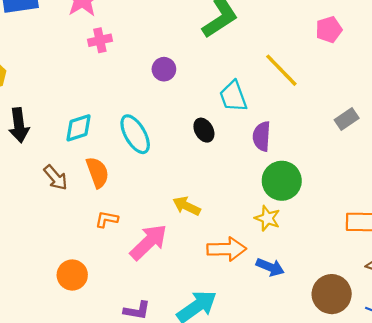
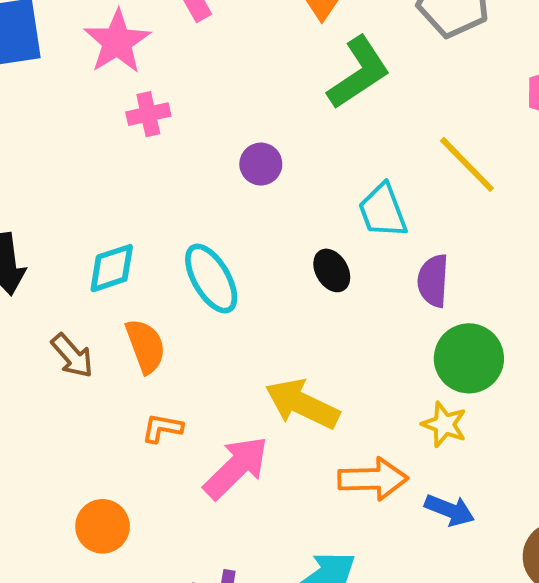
yellow arrow: (187, 206) -> (302, 404), size x1.5

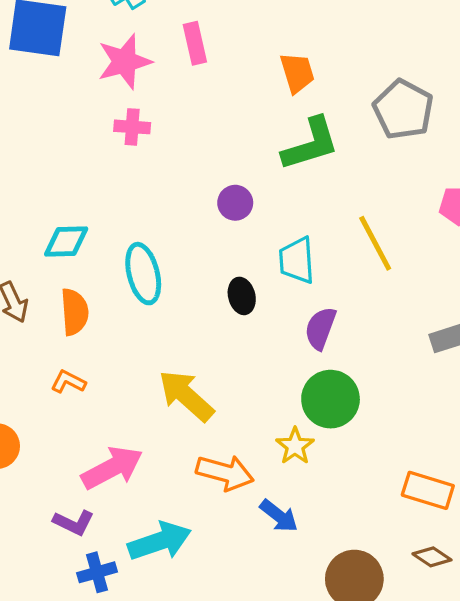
purple circle: (261, 164) -> (235, 203), moved
pink arrow: (236, 468) -> (112, 468), moved

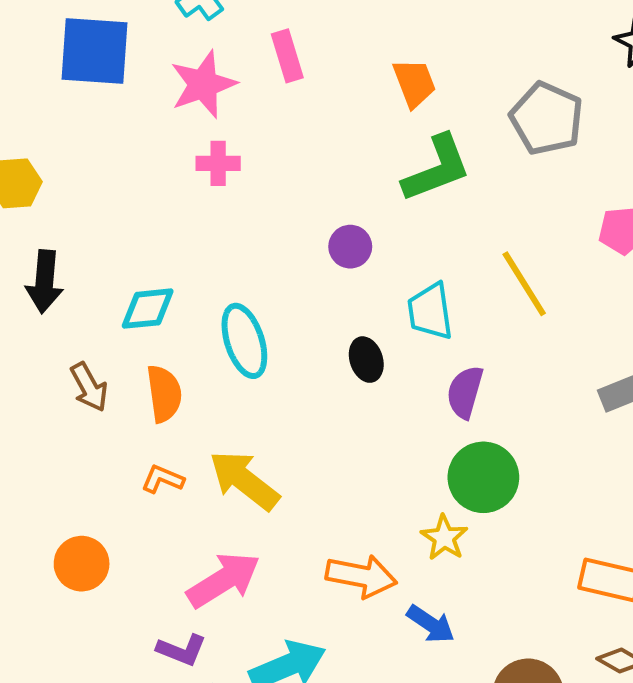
yellow arrow: (186, 396) -> (244, 480), moved

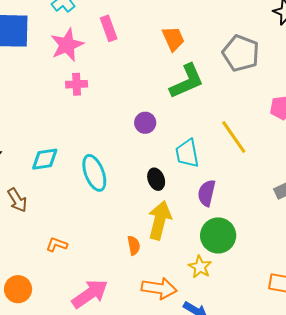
orange semicircle: (164, 394) -> (134, 245), moved, size x0.7
yellow arrow: (244, 480) -> (160, 220), moved, turned 69

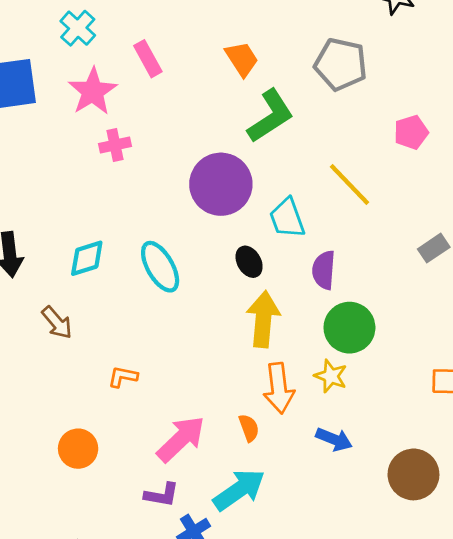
purple circle: (145, 123) -> (221, 184), size x2.0
orange semicircle: (134, 245) -> (249, 428), moved
orange arrow: (159, 288) -> (279, 388), moved, turned 84

